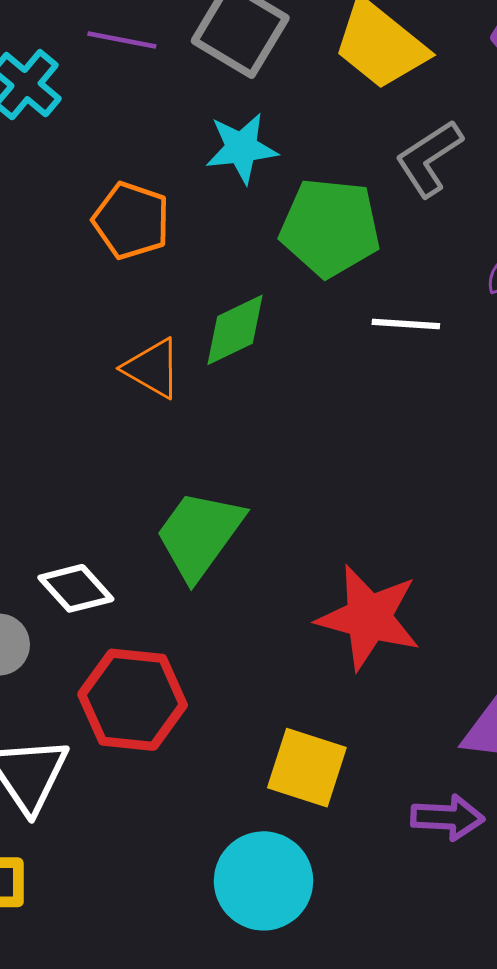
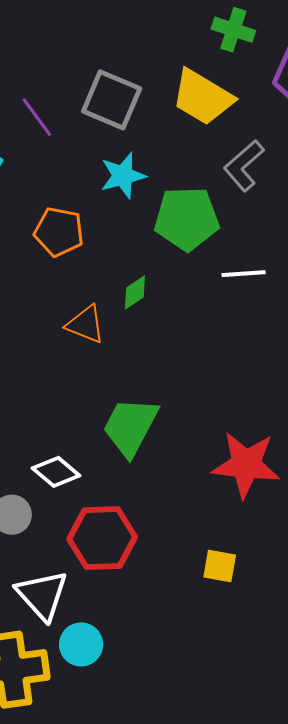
purple line: (122, 40) -> (37, 117), turned 51
green diamond: (235, 330) -> (135, 292), size x0.7
yellow square: (307, 768) -> (220, 566), size x0.7
cyan circle: (264, 881) -> (81, 644), moved, size x0.7

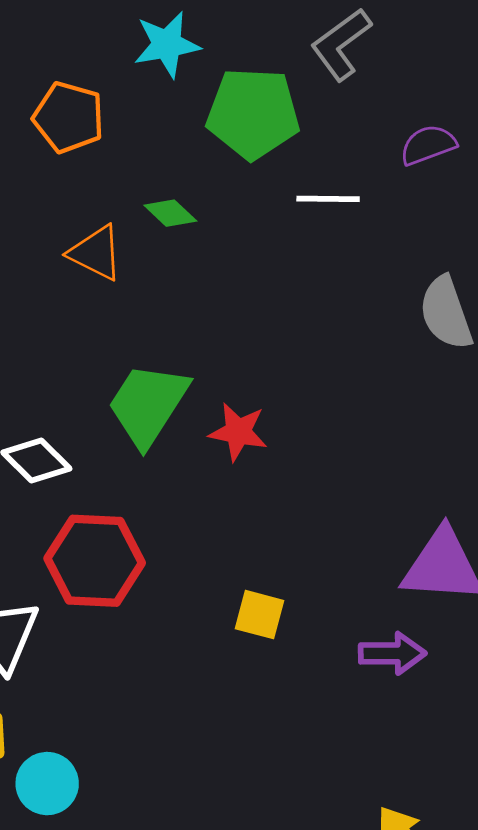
green diamond: (135, 292) -> (170, 213), turned 72
red star: (246, 465) -> (238, 432), moved, size x0.6
cyan circle: (81, 644) -> (47, 784), moved

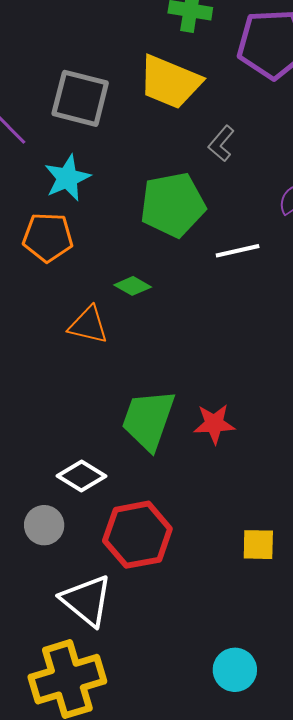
cyan star: (167, 44) -> (67, 178), moved
gray L-shape: (341, 44) -> (221, 143), size x0.7
cyan circle: (47, 784) -> (235, 670), moved

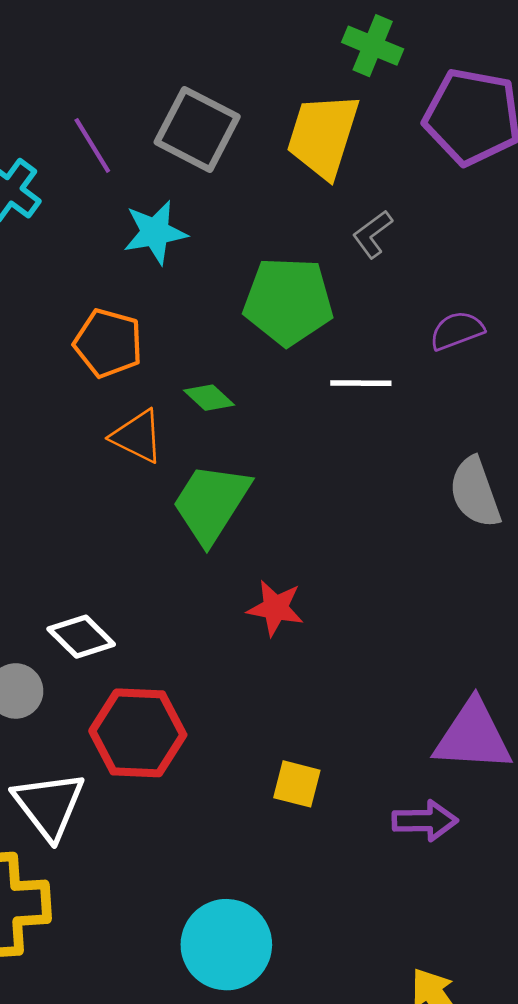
yellow trapezoid: (170, 82) -> (323, 136), turned 72
orange pentagon: (48, 237) -> (108, 343), moved
green trapezoid: (148, 420) -> (211, 503), moved
cyan circle: (235, 670) -> (226, 945), size x1.5

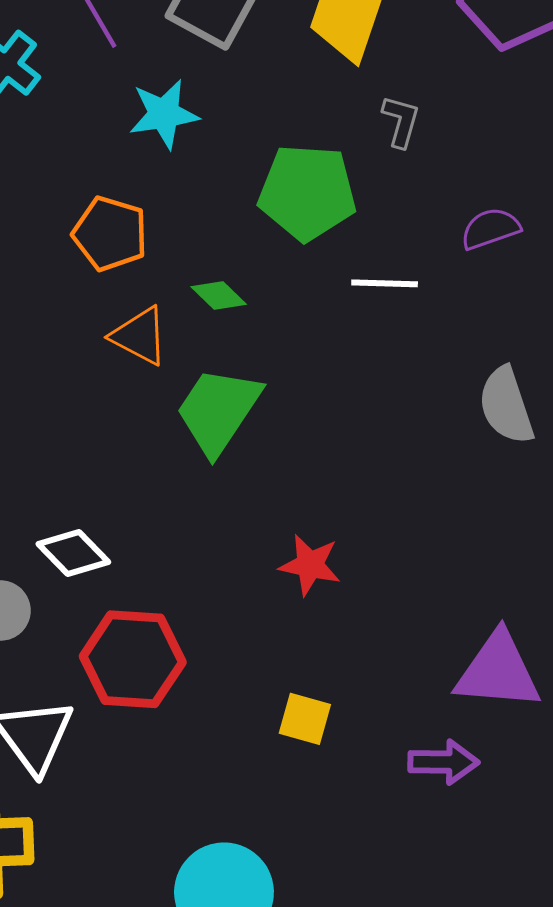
gray L-shape: (372, 234) -> (401, 121), turned 141
red star: (275, 608) -> (310, 565), moved

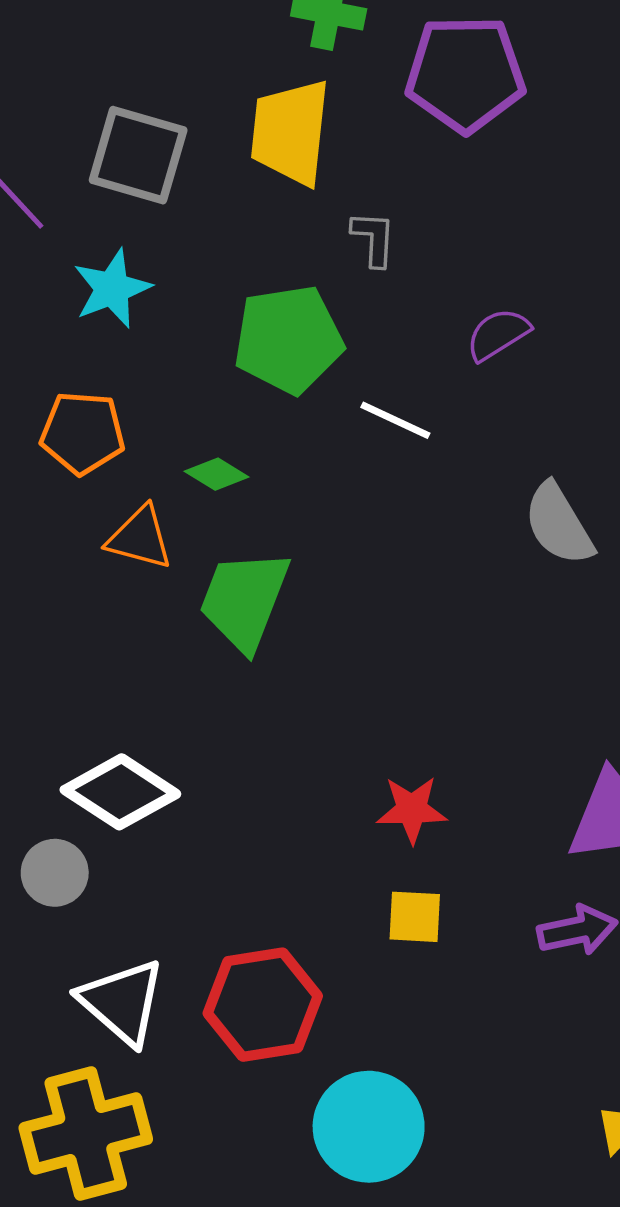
white line: (385, 283) -> (395, 420), turned 36
white diamond: (73, 553) -> (120, 792), size x1.4
red star: (310, 565) -> (412, 810), moved
red hexagon: (133, 659) -> (263, 1005), moved

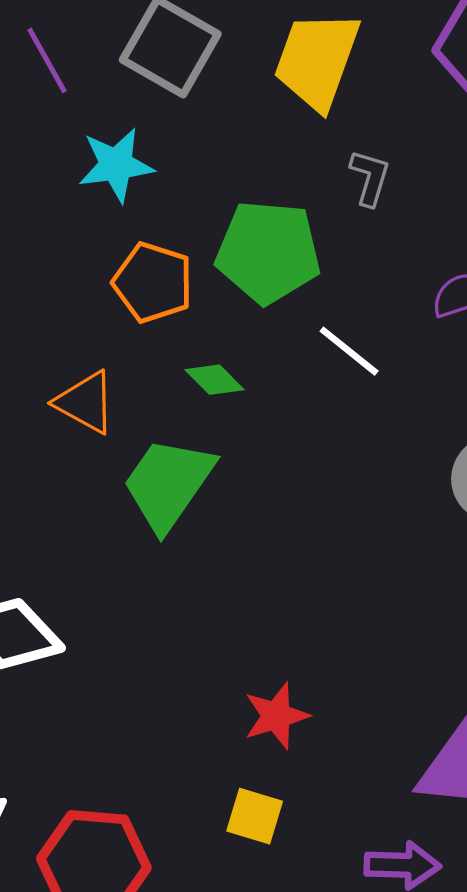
orange pentagon: (83, 433) -> (153, 282), moved
green diamond: (217, 474) -> (215, 380), moved
red star: (412, 810) -> (276, 716), turned -30

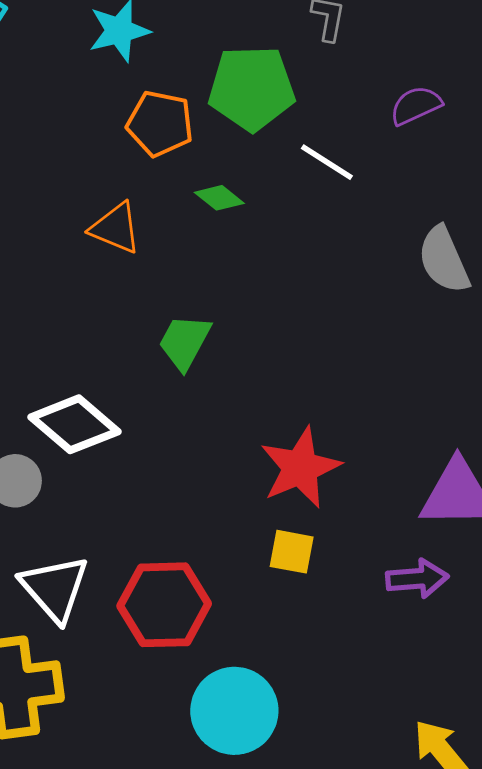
green trapezoid: (168, 484) -> (185, 342), moved, size x0.7
red star: (276, 716) -> (300, 468), size x1.5

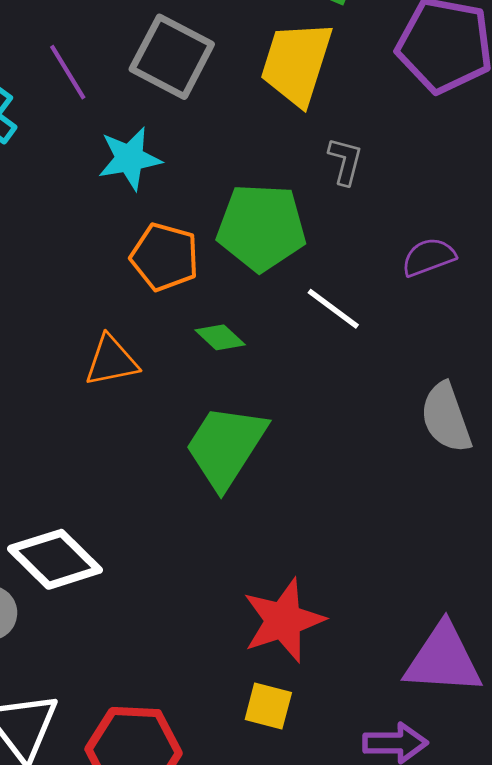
orange triangle: (116, 228) -> (111, 361), turned -38
green trapezoid: (185, 342) -> (226, 446), moved, size x1.5

